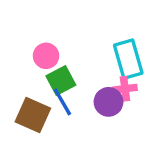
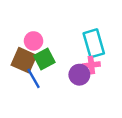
blue line: (62, 102) -> (34, 78), moved
brown square: (33, 115) -> (24, 60), moved

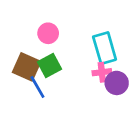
pink circle: (34, 41) -> (48, 33), moved
purple circle: (79, 75) -> (117, 83), moved

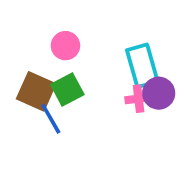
purple circle: (117, 83) -> (159, 93), moved

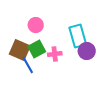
pink cross: (139, 99) -> (55, 54), moved

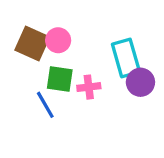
green square: (37, 49) -> (60, 79), turned 36
brown square: (20, 50) -> (32, 43), moved

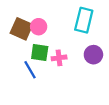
cyan rectangle: (126, 58) -> (84, 20), moved, turned 30

